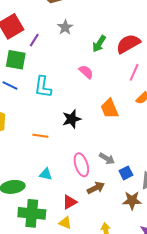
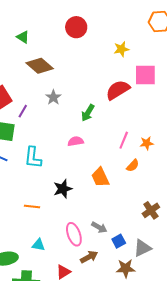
red semicircle: (128, 44) -> (118, 90), moved
pink semicircle: (86, 72) -> (76, 141), turned -49

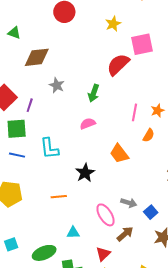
brown diamond: (40, 66) -> (37, 57), turned -36

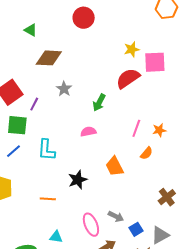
yellow star: (113, 24) -> (132, 49), moved
blue line: (17, 155) -> (13, 151), turned -63

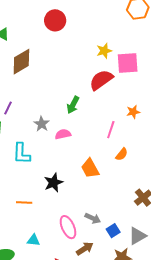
brown diamond: (49, 58) -> (21, 62), turned -32
gray star: (64, 89) -> (42, 124), moved
orange star: (159, 130) -> (133, 112), moved

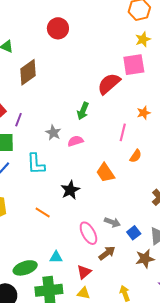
yellow star: (104, 51) -> (143, 39), moved
orange line: (24, 203) -> (43, 212), turned 35
cyan triangle: (33, 240) -> (56, 257), moved

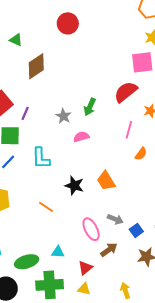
red semicircle: (109, 84) -> (126, 92), moved
gray star: (53, 133) -> (64, 116), moved
orange trapezoid: (105, 173) -> (106, 181), moved
black star: (70, 190) -> (74, 185), turned -30

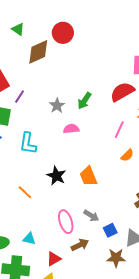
red circle: (68, 23) -> (63, 33), moved
green triangle: (16, 40) -> (18, 29), moved

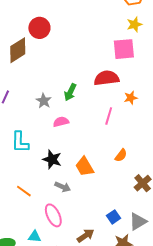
red semicircle: (122, 92) -> (106, 78), turned 30
orange semicircle: (127, 155) -> (121, 155), moved
black star: (56, 176) -> (52, 159), moved
gray arrow: (91, 216) -> (63, 187), moved
pink ellipse: (66, 222) -> (53, 215), moved

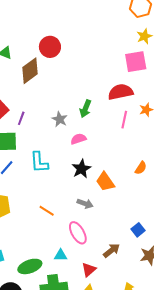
pink line: (109, 116) -> (124, 120), moved
black star: (52, 159) -> (81, 169), moved, turned 30

